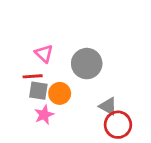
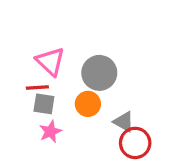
pink triangle: (44, 54) -> (50, 61), size x1.4
orange circle: (60, 93) -> (88, 104), moved

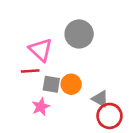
gray circle: (99, 73) -> (79, 34), moved
gray square: (44, 104) -> (51, 84), moved

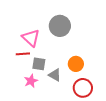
orange circle: (71, 84) -> (76, 64), moved
gray triangle: (100, 99) -> (55, 75), moved

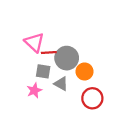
gray circle: (60, 26) -> (67, 58), moved
red line: (23, 54) -> (49, 52), moved

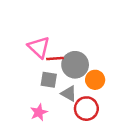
pink star: (34, 90) -> (39, 112), moved
red circle: (92, 98) -> (86, 109), moved

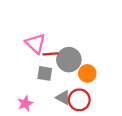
gray triangle: (69, 94) -> (63, 98), moved
pink star: (39, 112) -> (25, 103), moved

